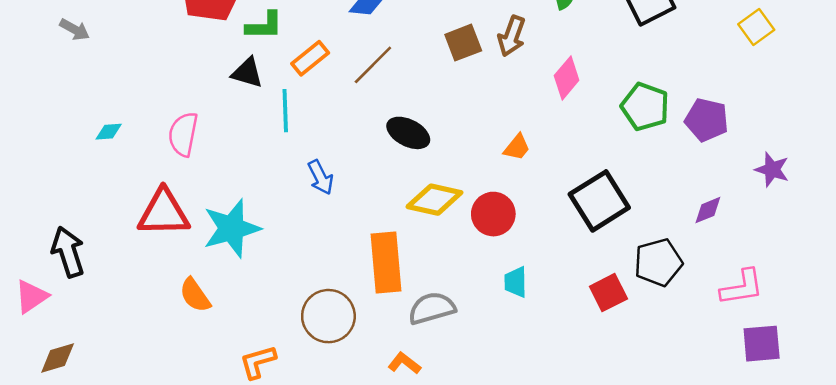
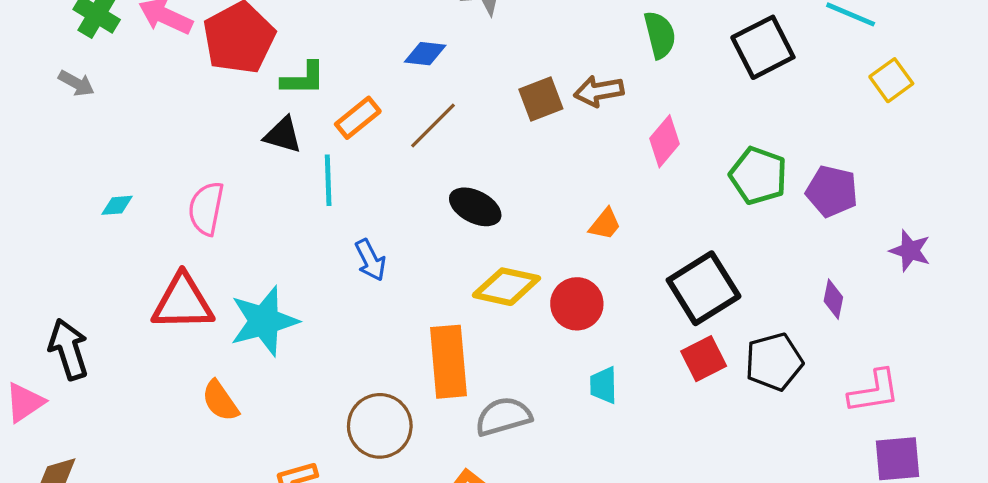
brown arrow: (512, 36) -> (599, 91), turned 60
purple diamond: (708, 210) -> (833, 299), turned -56
red square: (608, 293) -> (704, 359), moved

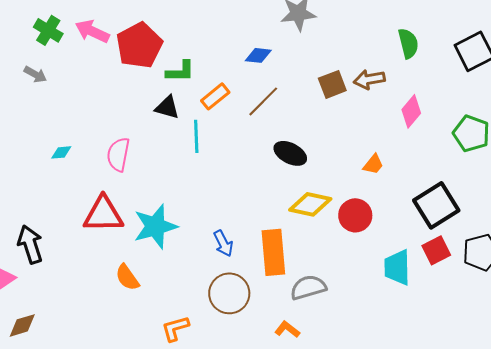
blue arrow: (370, 260) -> (223, 243), moved
cyan trapezoid: (603, 385) -> (397, 267), moved, size x1.5

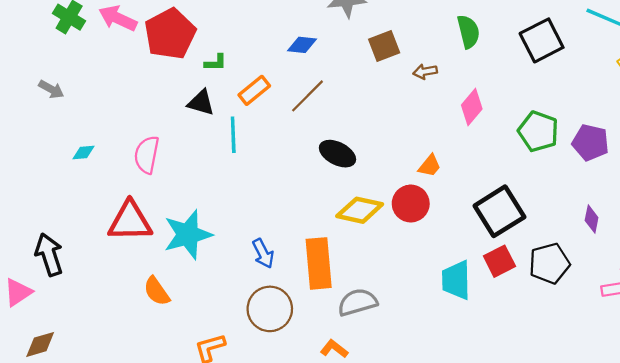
green L-shape: (180, 71) -> (215, 63), size x0.7
gray arrow: (35, 74) -> (51, 89), moved
brown arrow: (369, 79) -> (425, 72), size x0.7
brown square: (332, 84) -> (384, 46), moved
red circle: (355, 215) -> (411, 204), moved

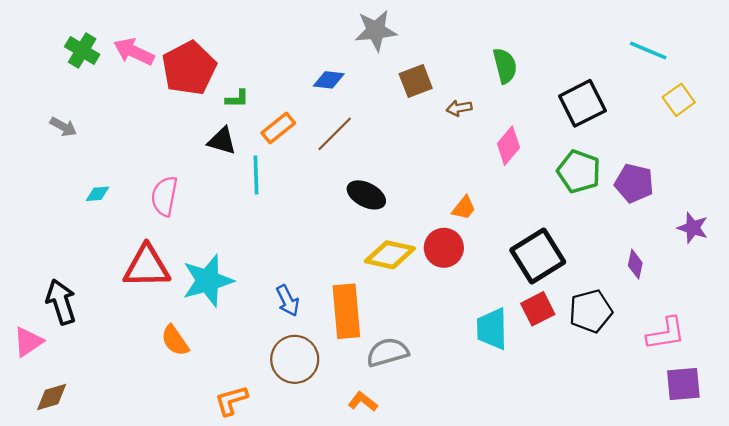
black square: (542, 40) -> (582, 103), moved

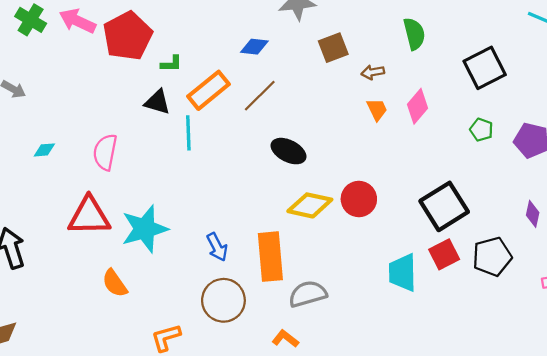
orange rectangle: (278, 128) -> (209, 90), size x1.4
green pentagon: (579, 171) -> (481, 130), size x0.6
orange trapezoid: (464, 208) -> (377, 109), moved, turned -65

